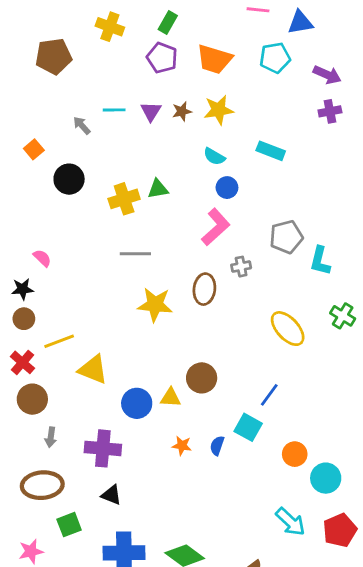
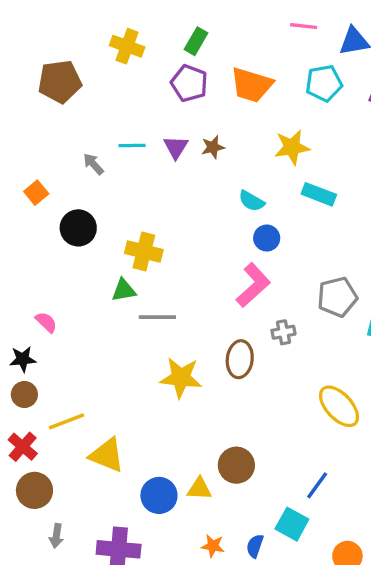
yellow star: (219, 110) -> (292, 147), moved
green triangle: (158, 189) -> (124, 290), moved
yellow cross: (124, 199) -> (144, 251), turned 32

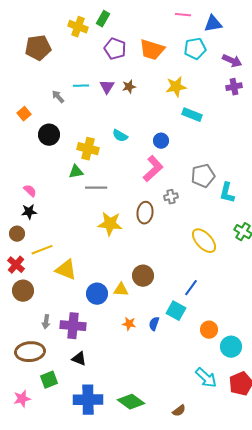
green rectangle: (196, 41) -> (103, 19), moved
cyan semicircle: (252, 201) -> (120, 136), moved
black star: (23, 359) -> (29, 212), moved
gray arrow: (56, 536) -> (46, 322), moved

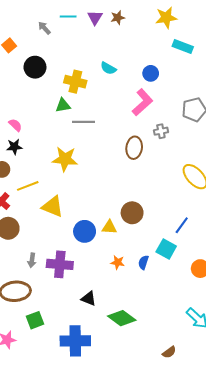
yellow star: (110, 224) -> (65, 159), moved
black triangle: (79, 359) -> (89, 299), moved
green diamond: (131, 402) -> (122, 318), moved

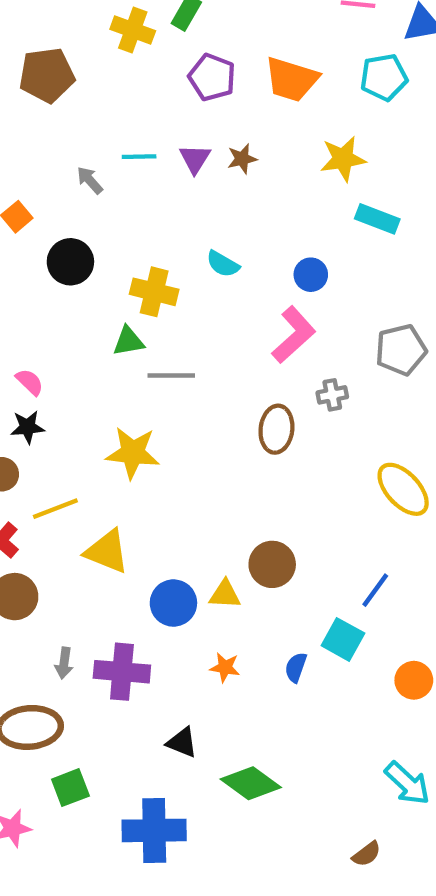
orange star: (118, 262) -> (225, 667), moved
brown semicircle: (169, 352) -> (367, 854), moved

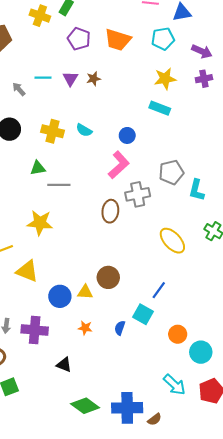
yellow star: (343, 159) -> (165, 79), moved
yellow cross: (154, 292) -> (53, 131), moved
gray cross: (332, 395) -> (138, 194), size x1.6
green diamond: (251, 783) -> (85, 406), moved
blue cross: (154, 830) -> (127, 408), moved

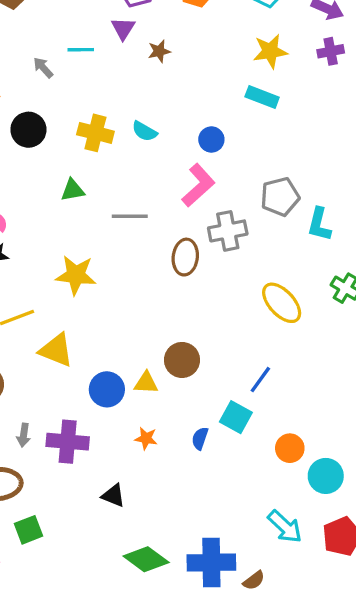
purple triangle: (70, 79) -> (123, 28), moved
gray line: (59, 185) -> (130, 216), moved

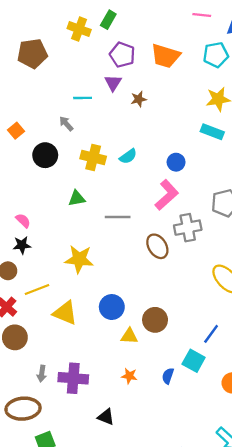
gray arrow: (43, 68) -> (66, 124), moved
cyan semicircle: (144, 131) -> (128, 156), turned -66
brown ellipse: (185, 257) -> (157, 246), turned -40
blue circle: (107, 389) -> (112, 307), moved

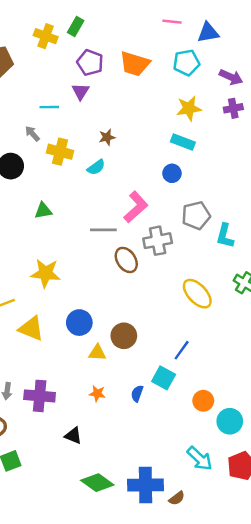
brown star: (139, 99) -> (107, 137), moved
yellow cross: (93, 158) -> (60, 152), moved
blue circle: (176, 162) -> (172, 173), moved
gray line: (118, 217) -> (103, 230), moved

